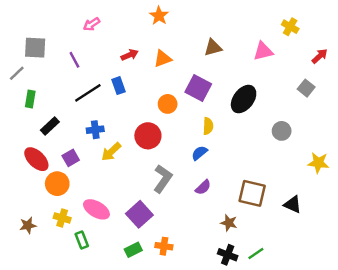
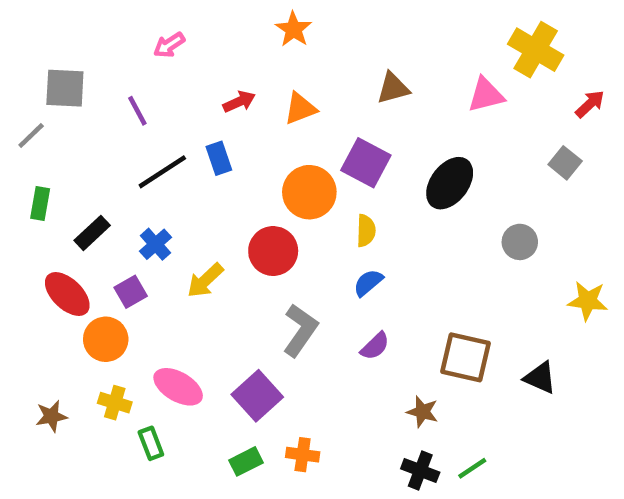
yellow cross: (290, 27) -> (536, 50), size x1.6
green rectangle: (30, 99) -> (40, 203), moved
orange circle: (168, 104) -> (309, 192), size x1.5
yellow semicircle: (208, 126) -> (366, 231), moved
blue cross: (95, 130) -> (155, 244), moved, turned -35

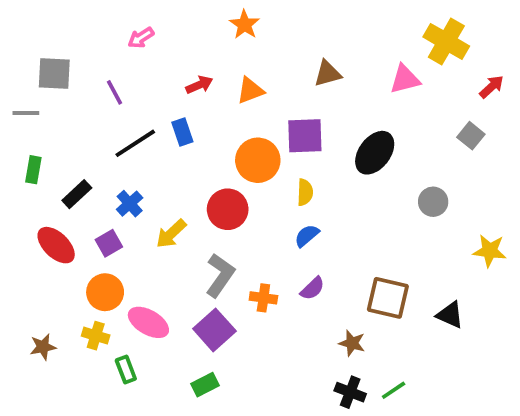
gray line: (31, 136) -> (26, 113), turned 44
purple square: (366, 163) -> (305, 136), turned -30
gray L-shape: (300, 330) -> (220, 275), moved
orange circle: (106, 339) -> (105, 292), moved
orange cross: (303, 455) -> (263, 298), moved

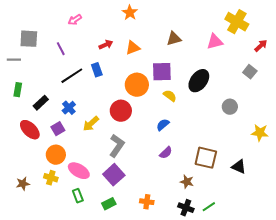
yellow semicircle: (305, 192) -> (170, 96), moved, turned -56
orange cross: (263, 298) -> (147, 202), moved
green rectangle: (126, 370) -> (78, 196), moved

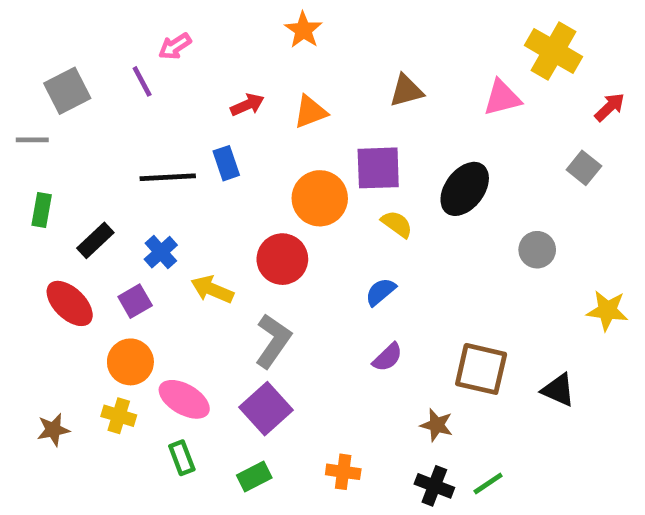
gray square: (29, 39) -> (67, 91), turned -30
purple line: (61, 49) -> (142, 81), moved
black line: (72, 76) -> (168, 177), turned 30
yellow arrow: (91, 124) -> (212, 289), turned 66

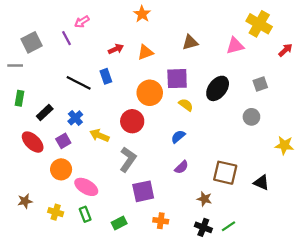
gray square: (584, 168) -> (260, 84), moved, turned 32
black line: (168, 177) -> (79, 83), turned 30
purple square: (266, 409) -> (143, 191), moved, turned 30
yellow cross: (119, 416) -> (56, 212), moved

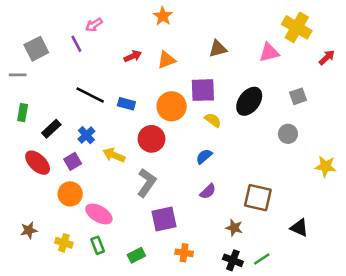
blue rectangle: (106, 76) -> (126, 104), moved, turned -56
black triangle: (261, 183) -> (299, 228), moved

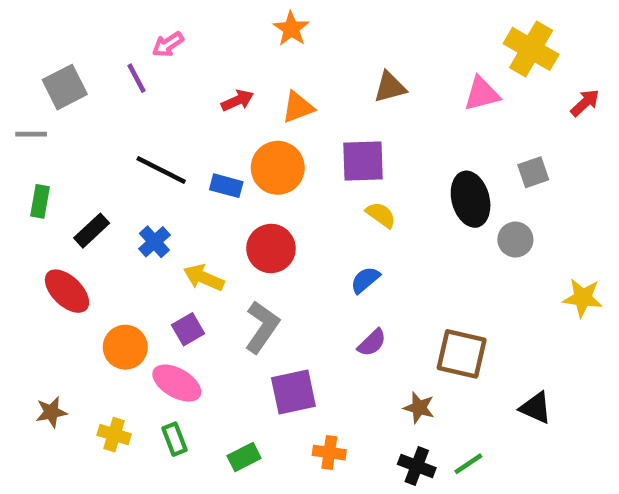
black ellipse: (249, 101) -> (471, 199), moved, turned -52
orange circle: (172, 106) -> (278, 168), moved
purple square: (73, 161) -> (188, 329), moved

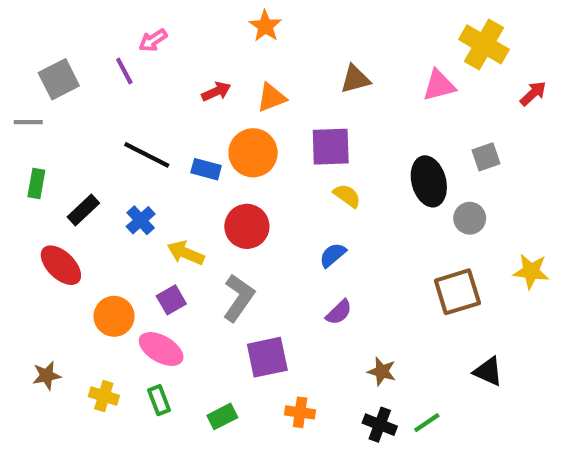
brown square: (462, 354) -> (457, 292), moved, turned -30

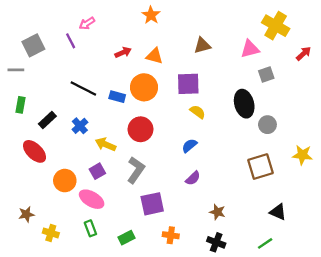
orange triangle: (271, 98) -> (154, 56), turned 36
gray square: (486, 157) -> (266, 75), moved
yellow cross: (104, 396) -> (51, 233), moved
green line: (427, 423) -> (265, 243), moved

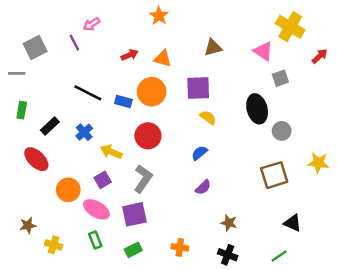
pink triangle: (250, 49) -> (263, 51), turned 48
purple square: (152, 204) -> (134, 214), moved

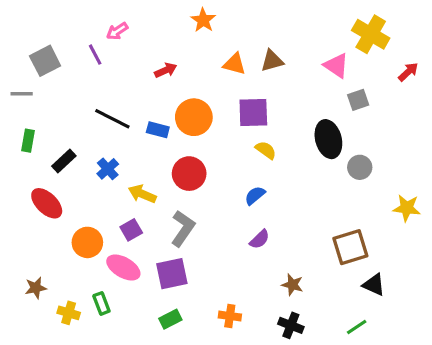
orange triangle: (163, 59) -> (235, 64), moved
brown square: (274, 175) -> (350, 247), moved
green rectangle: (95, 240) -> (101, 303), moved

